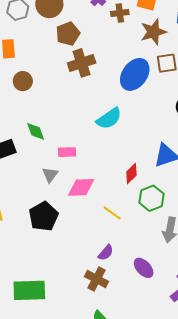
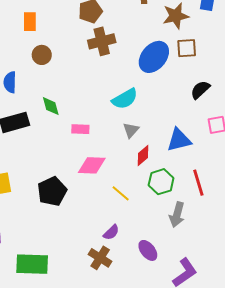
gray triangle: (50, 175) -> (131, 130), moved

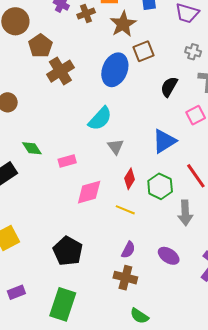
red diamond: (143, 155) -> (130, 179), moved
black pentagon: (52, 191) -> (68, 251), moved
green rectangle: (32, 264) -> (63, 304), turned -56

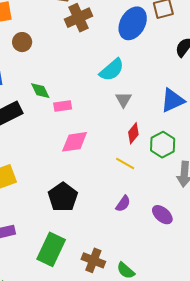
pink rectangle: (67, 161) -> (63, 106), moved
pink diamond: (89, 192) -> (75, 142), moved
brown cross: (125, 278) -> (93, 260), moved

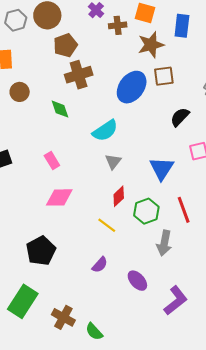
green diamond: (40, 91) -> (60, 109), moved
blue triangle: (173, 100) -> (162, 168), turned -40
pink rectangle: (63, 106) -> (52, 160), turned 60

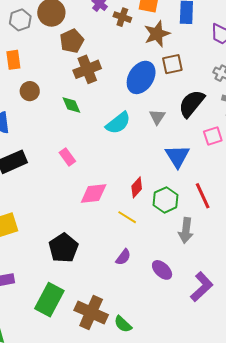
brown cross: (118, 25) -> (122, 17), turned 30
black semicircle: (180, 117) -> (192, 104), size x1.4
gray triangle: (113, 162) -> (157, 117), moved
pink diamond: (59, 197) -> (94, 193), moved
brown cross: (63, 317) -> (91, 312), size x1.4

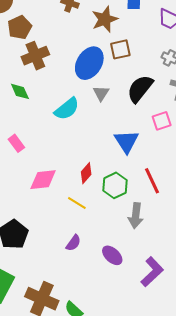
gray triangle: (157, 117) -> (101, 93), moved

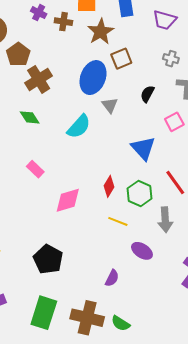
black semicircle: (140, 89) -> (147, 94), size x0.6
yellow line: (77, 203) -> (118, 221), moved
purple semicircle: (73, 243) -> (112, 278), moved
purple ellipse: (112, 255) -> (142, 251), moved

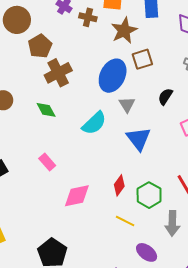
blue triangle: (143, 148) -> (139, 139), moved

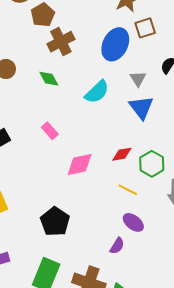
gray triangle: (127, 105) -> (138, 79), moved
red diamond: (119, 185) -> (122, 154), turned 45
purple ellipse: (147, 252) -> (133, 222), moved

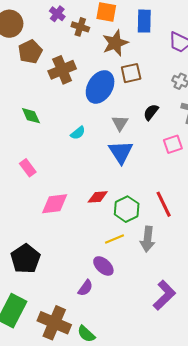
brown cross: (61, 42) -> (62, 70), moved
cyan semicircle: (97, 92) -> (78, 133), size x0.6
yellow line: (128, 190) -> (115, 239), moved, turned -54

